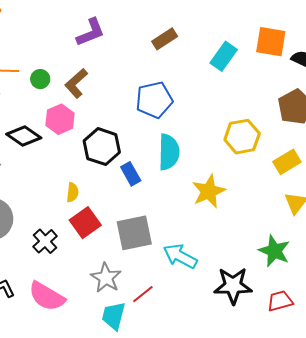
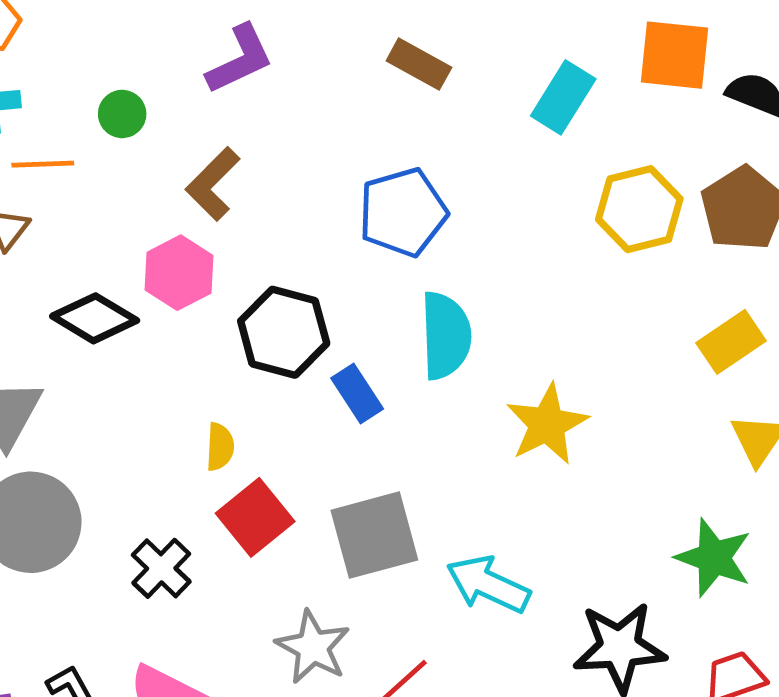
brown rectangle: (165, 39) -> (419, 64), turned 65
green circle: (40, 79) -> (122, 114), moved
yellow hexagon: (242, 137) -> (639, 209), moved

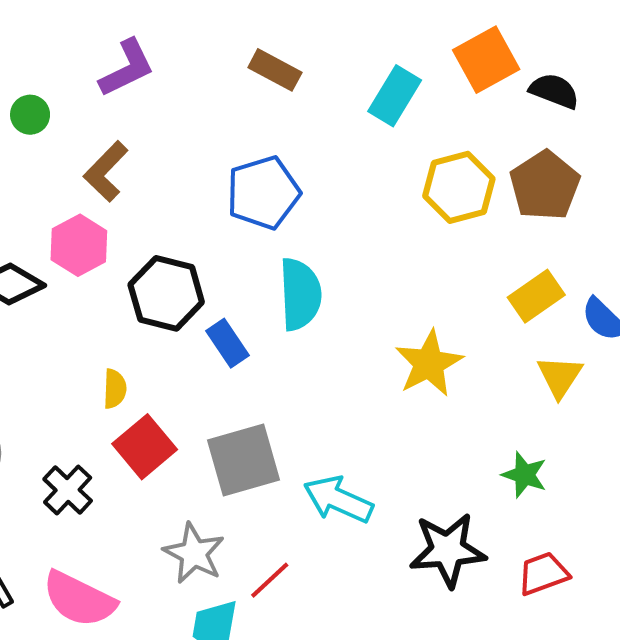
orange square: (674, 55) -> (486, 60), turned -34
yellow star: (547, 424) -> (429, 363), moved
green star: (714, 558) -> (524, 475), size x0.7

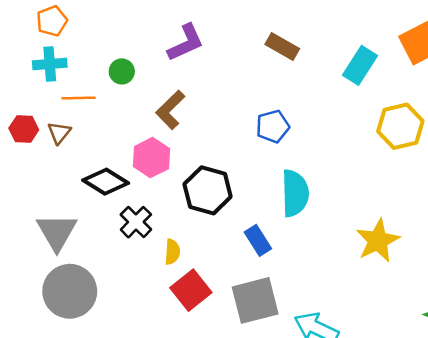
blue pentagon: (263, 193) -> (273, 126), size x0.7
blue rectangle: (228, 343) -> (258, 240), moved
black cross: (68, 490) -> (136, 222), moved

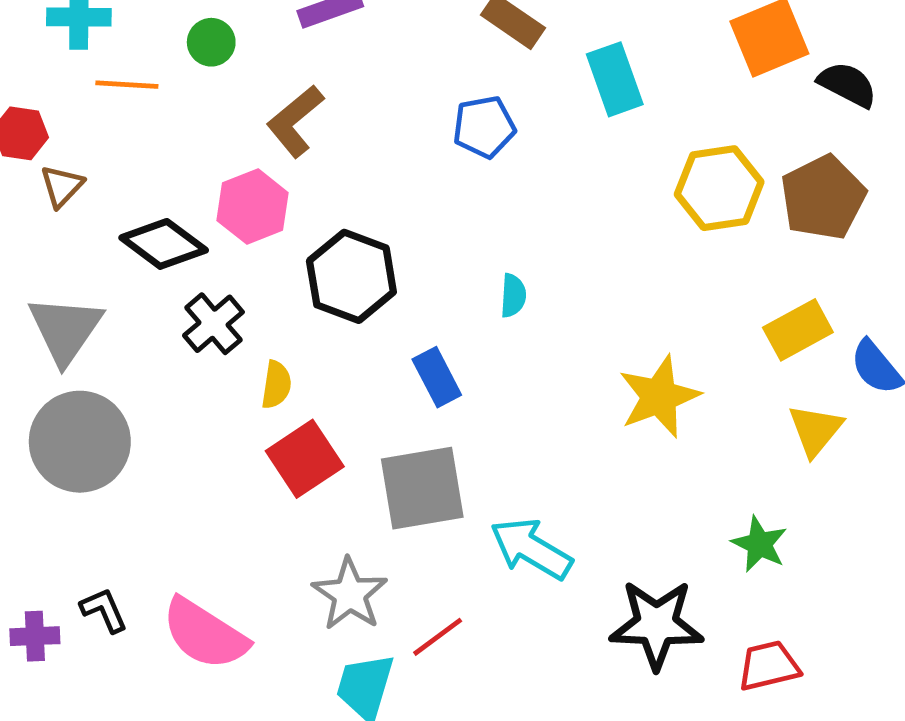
cyan rectangle: (360, 65) -> (615, 79), moved, turned -57
blue pentagon: (273, 126) -> (484, 127), moved
brown triangle: (59, 133) -> (62, 186), moved
cyan semicircle: (295, 193) -> (513, 296), size x0.5

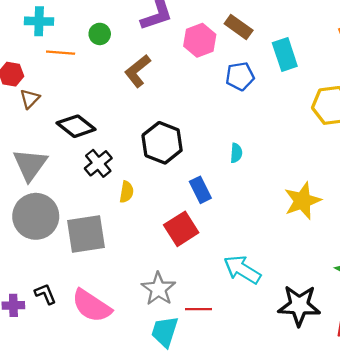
blue pentagon: (484, 127) -> (240, 76), moved
pink hexagon: (253, 207) -> (200, 40), moved
red square: (305, 459) -> (181, 229), moved
gray square: (422, 488) -> (86, 234), moved
red line: (438, 637) -> (198, 309), turned 35

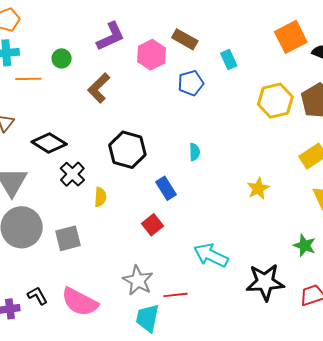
cyan rectangle: (285, 55) -> (229, 59), size x0.7
yellow star: (302, 201) -> (258, 188), size x0.7
red square: (181, 229) -> (153, 225), size x0.7
gray square: (86, 234) -> (68, 238), size x0.7

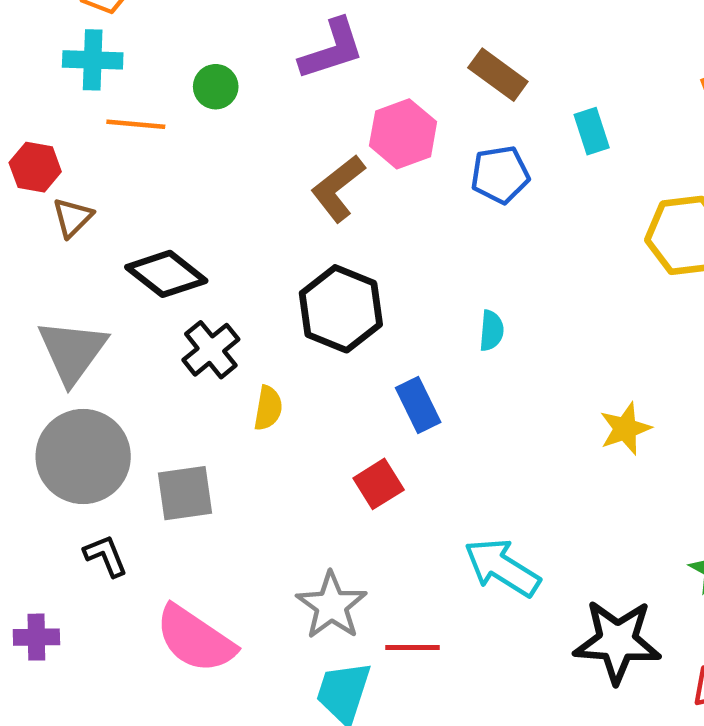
pink hexagon: (151, 55) -> (403, 134), moved
brown L-shape: (99, 88) -> (338, 188), moved
black L-shape: (37, 296) -> (106, 556), moved

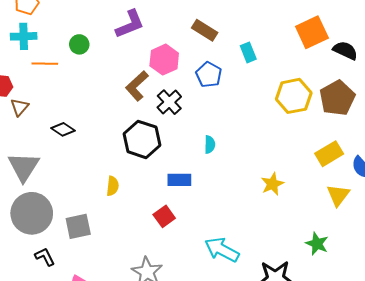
blue pentagon: (500, 175) -> (209, 75), turned -30
black diamond: (166, 274) -> (63, 129), size x0.7
black cross: (211, 350) -> (169, 102), moved
blue rectangle: (418, 405) -> (179, 180), turned -60

